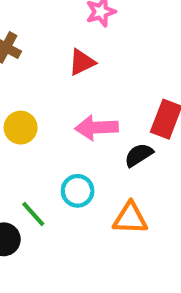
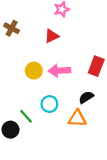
yellow circle: (21, 128) -> (34, 71), moved
black semicircle: (139, 155) -> (86, 97), moved

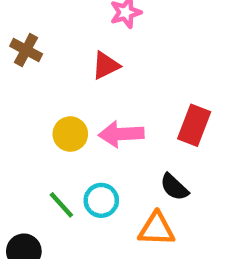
black semicircle: (86, 97) -> (174, 187), turned -104
green line: (26, 116) -> (61, 205), moved

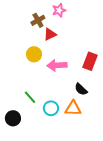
brown cross: (26, 50) -> (38, 20), moved, turned 32
yellow circle: (70, 134) -> (34, 54), moved
cyan circle: (101, 200) -> (51, 108), moved

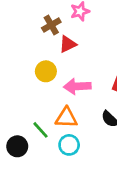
orange triangle: (73, 108) -> (66, 118), moved
black circle: (13, 118) -> (17, 146), moved

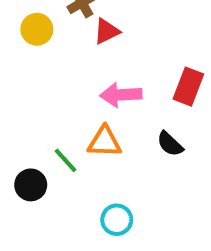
yellow circle: (46, 71) -> (37, 29), moved
cyan circle: (69, 145) -> (117, 220), moved

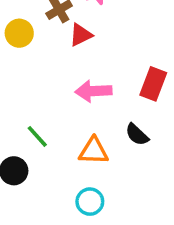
orange triangle: (104, 142) -> (93, 151), moved
green line: (66, 160) -> (37, 136), moved

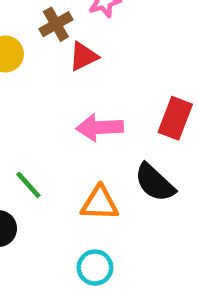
black semicircle: (137, 135) -> (155, 183), size x1.4

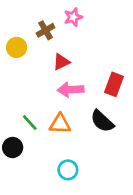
red triangle: (84, 56) -> (61, 62), moved
orange triangle: (100, 203) -> (60, 124), moved

